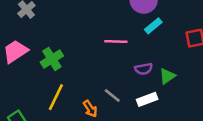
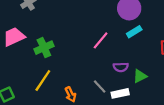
pink line: (116, 41) -> (101, 40), turned -60
gray line: (112, 96) -> (100, 87), moved

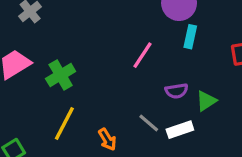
cyan rectangle: (134, 32) -> (190, 37), turned -40

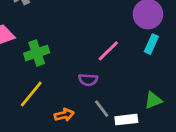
purple semicircle: (177, 91) -> (88, 80), moved
orange arrow: (107, 139) -> (64, 115), turned -84

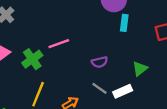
pink line: (108, 51) -> (59, 44), moved, turned 42
purple semicircle: (88, 80) -> (100, 62), moved

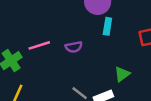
purple semicircle: (100, 62) -> (74, 47), moved

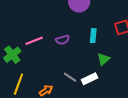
cyan rectangle: (107, 26) -> (93, 36), moved

